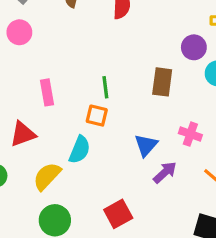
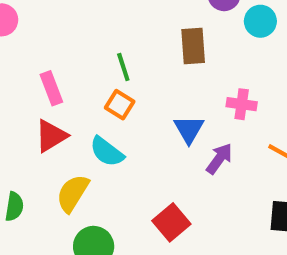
orange square: (97, 116) -> (120, 105), turned 30
red triangle: (23, 134) -> (51, 136), moved
cyan semicircle: (80, 150) -> (107, 152), turned 116

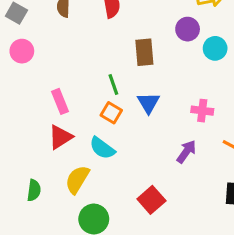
brown rectangle: (193, 46) -> (144, 52), moved
blue triangle: (189, 129) -> (148, 103), moved

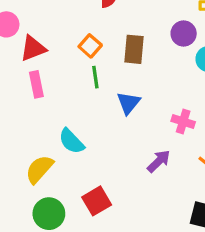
orange square: (111, 113) -> (90, 46), moved
red triangle: (60, 137) -> (33, 48), moved
red square: (151, 200) -> (97, 201), moved

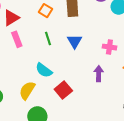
green line: (95, 77) -> (48, 38), moved
purple arrow: (159, 161) -> (99, 74), turned -35
red square: (97, 201) -> (63, 90), moved

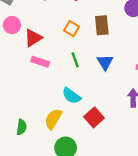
pink rectangle: (17, 39) -> (40, 62), turned -49

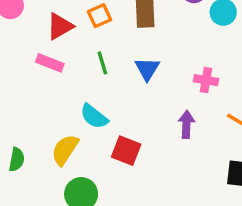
orange square: (72, 29) -> (100, 16), turned 32
red triangle: (33, 38) -> (60, 26), moved
red square: (94, 117) -> (126, 151), turned -30

